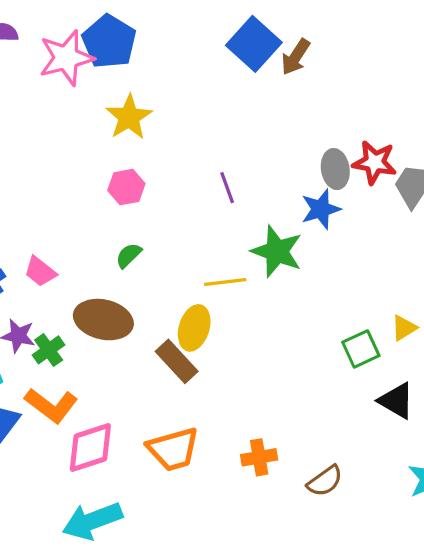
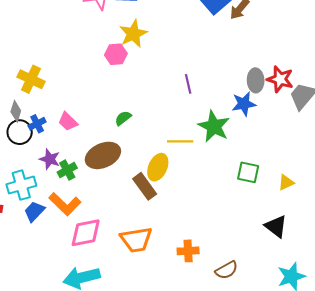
pink hexagon: (126, 187) -> (116, 54), moved
brown ellipse: (103, 320) -> (103, 155), turned -44
green square: (361, 349) -> (248, 172), moved, turned 30

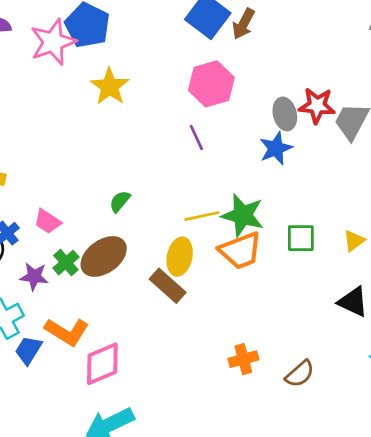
pink hexagon: (116, 54) -> (211, 84), moved, size x1.5
green star: (214, 126) -> (243, 215), moved
green cross: (67, 170) -> (66, 263), moved
orange trapezoid: (136, 240) -> (240, 251), moved

